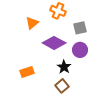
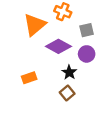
orange triangle: (32, 23) -> (35, 25), size x1.6

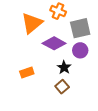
gray square: (87, 30) -> (80, 28), size x1.5

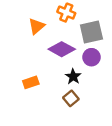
orange triangle: (32, 23) -> (37, 26), size x0.7

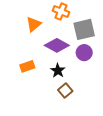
black star: (73, 77) -> (58, 71), moved
orange rectangle: (31, 82) -> (27, 66), moved

